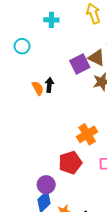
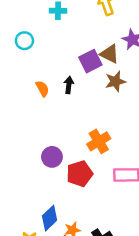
black arrow: (49, 85) -> (69, 85), moved
purple circle: (46, 185) -> (52, 157), moved

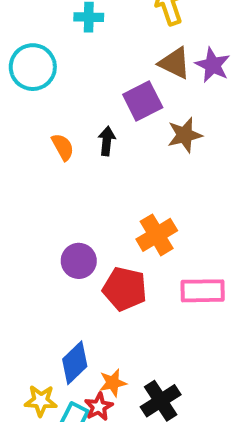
cyan circle: (24, 41) -> (33, 67), size x1.5
brown triangle: (110, 54) -> (175, 63), moved
red pentagon: (80, 174) -> (125, 289), turned 30

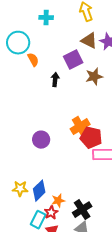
orange semicircle: (63, 147) -> (33, 60), moved
red pentagon: (125, 289) -> (91, 138), moved
yellow star: (41, 401) -> (20, 189), moved

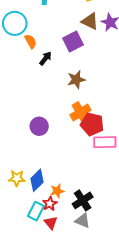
brown star: (94, 77) -> (76, 80), moved
black arrow: (55, 80) -> (45, 58), moved, turned 32

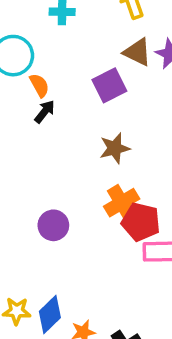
black arrow: (45, 58) -> (45, 112), moved

